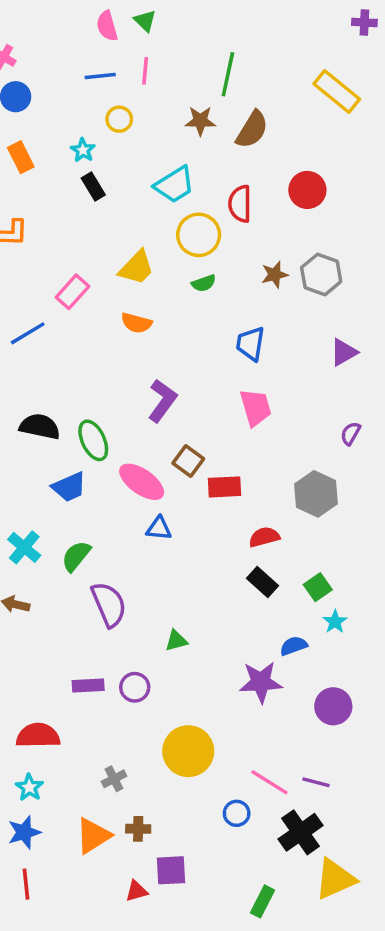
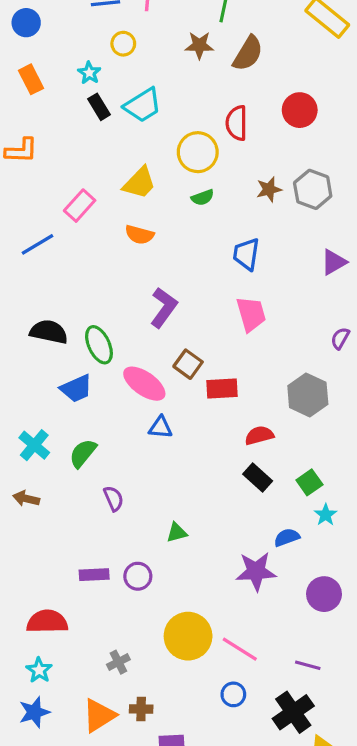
cyan trapezoid: (174, 185) -> (143, 105), moved
purple semicircle: (109, 604) -> (114, 499), size x0.6
pink line: (269, 782) -> (240, 649), moved

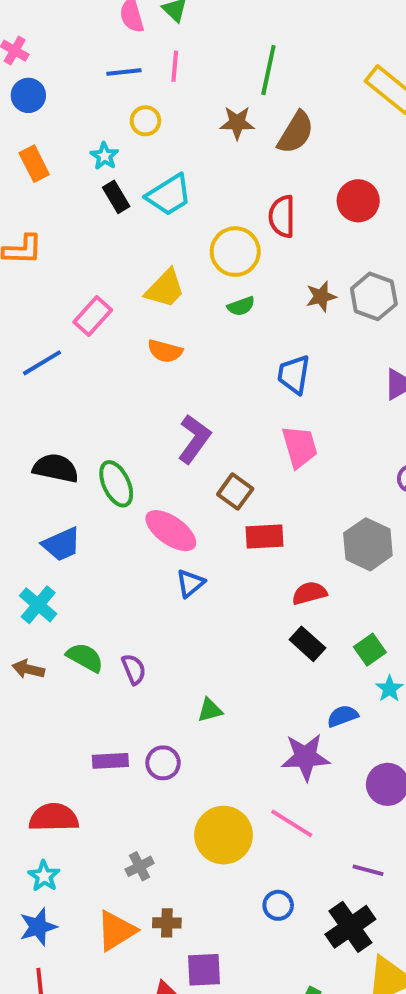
brown square: (188, 364) -> (235, 492), moved
blue trapezoid: (76, 388) -> (62, 544), moved
blue triangle: (161, 427) -> (190, 583), turned -45
green semicircle: (83, 453) -> (85, 657), moved, turned 80
pink line: (240, 649) -> (292, 823), moved

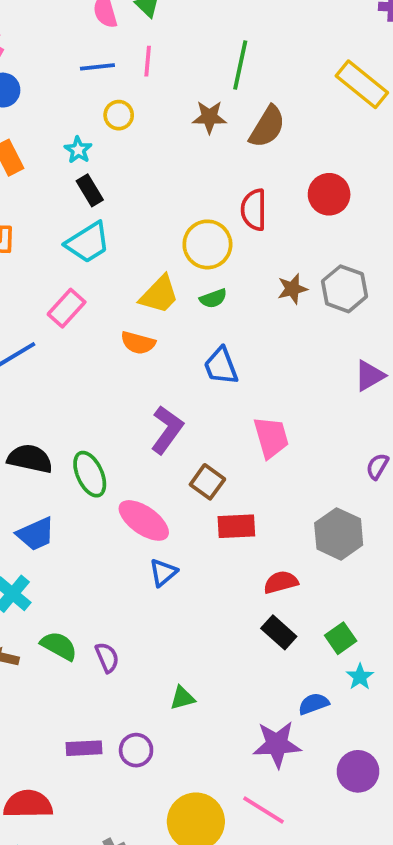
cyan trapezoid: (169, 195) -> (88, 243), moved
yellow trapezoid: (165, 289) -> (159, 295), moved
blue trapezoid: (294, 374) -> (221, 366), moved, turned -30

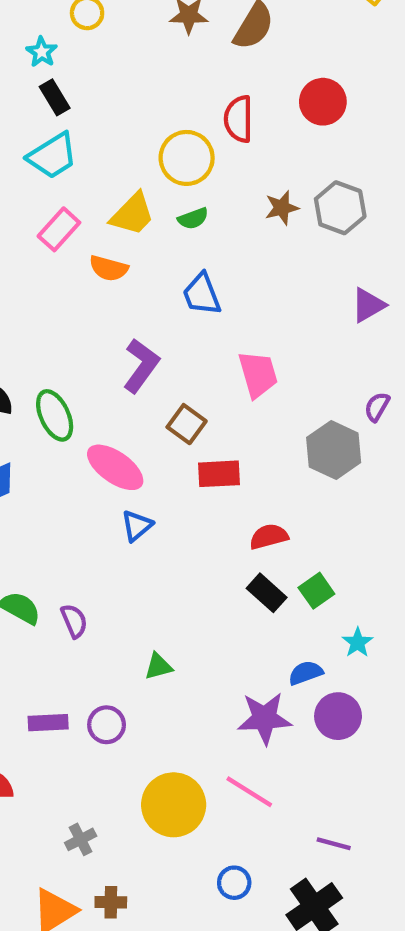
pink rectangle: (67, 308) -> (59, 229), moved
gray hexagon: (339, 534) -> (334, 450), moved
green square: (341, 638) -> (316, 591), moved
purple circle: (358, 771) -> (338, 716), moved

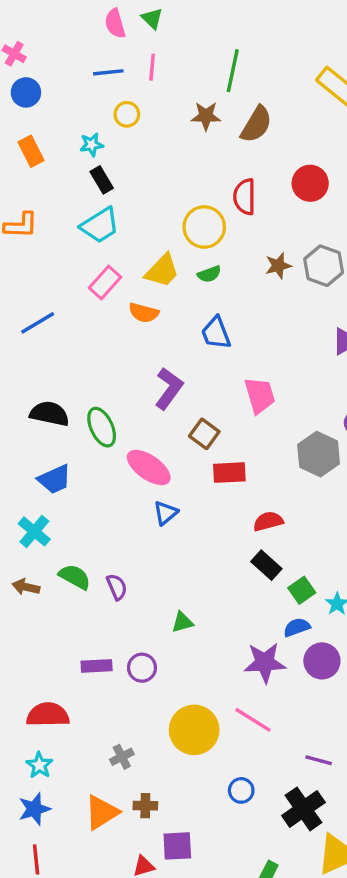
cyan star: (42, 52) -> (92, 145), turned 30
green square: (316, 591) -> (302, 590), moved

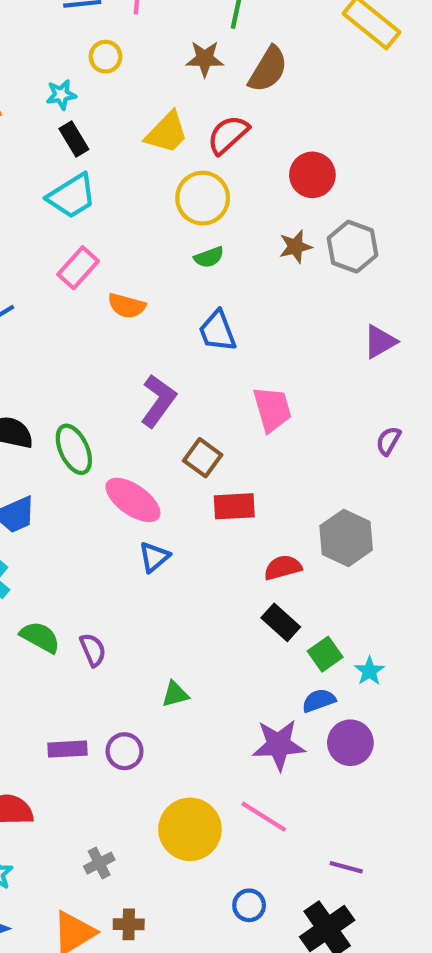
red circle: (310, 183) -> (312, 175), moved
red semicircle: (245, 197) -> (228, 135), moved, turned 48
yellow trapezoid: (162, 271) -> (167, 133), moved
gray hexagon: (319, 454) -> (346, 538), moved

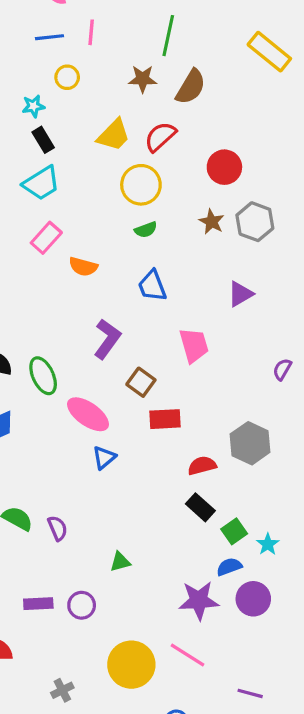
brown star: (296, 247) -> (212, 222), turned -30
purple triangle: (380, 342) -> (240, 294), moved

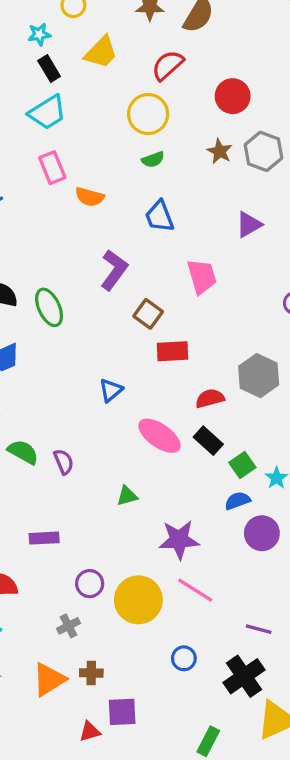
yellow trapezoid: (114, 135) -> (101, 52), moved
pink rectangle: (46, 238) -> (52, 168), turned -64
pink ellipse: (88, 414) -> (160, 436), moved
purple star: (199, 600) -> (179, 540), moved
purple circle: (82, 605) -> (90, 584), moved

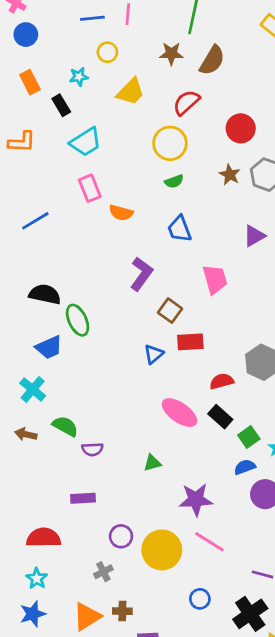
black rectangle: (49, 69) -> (61, 105), moved
green ellipse: (49, 307) -> (78, 320), moved
blue triangle: (111, 390) -> (154, 354), moved
purple semicircle: (64, 462) -> (92, 449), moved, turned 110

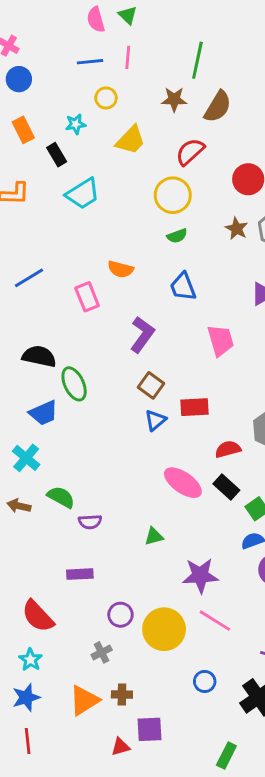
pink rectangle: (90, 188) -> (87, 297), moved
brown square: (170, 311) -> (151, 385), moved
red semicircle: (44, 538) -> (38, 616), turned -132

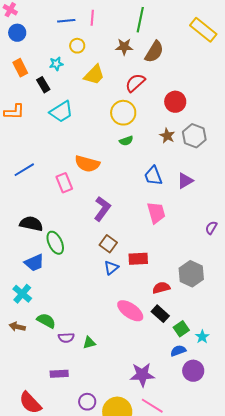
orange semicircle: (120, 269) -> (87, 164), size x1.4
blue trapezoid: (183, 287) -> (153, 176), moved
green triangle: (154, 536) -> (89, 343), moved

